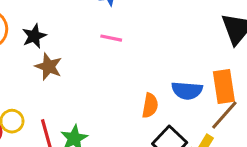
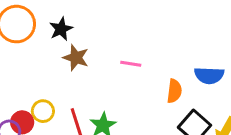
pink line: (111, 38) -> (131, 64), moved

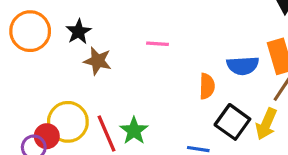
pink line: (131, 64) -> (157, 44), moved
yellow circle: (43, 111) -> (68, 122), size x1.6

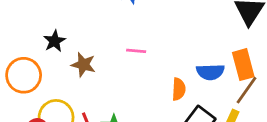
orange circle: (30, 31) -> (24, 75), moved
black star: (79, 32) -> (54, 41), moved

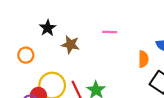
orange circle: (24, 75) -> (26, 55), size x0.6

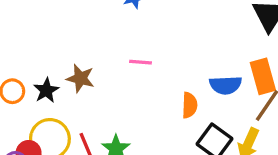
black star: (48, 28) -> (46, 90), moved

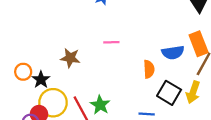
black star: (46, 90) -> (41, 80), moved

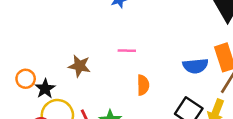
orange semicircle: (149, 69) -> (143, 85), moved

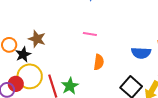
brown star: (79, 66) -> (37, 39), moved

